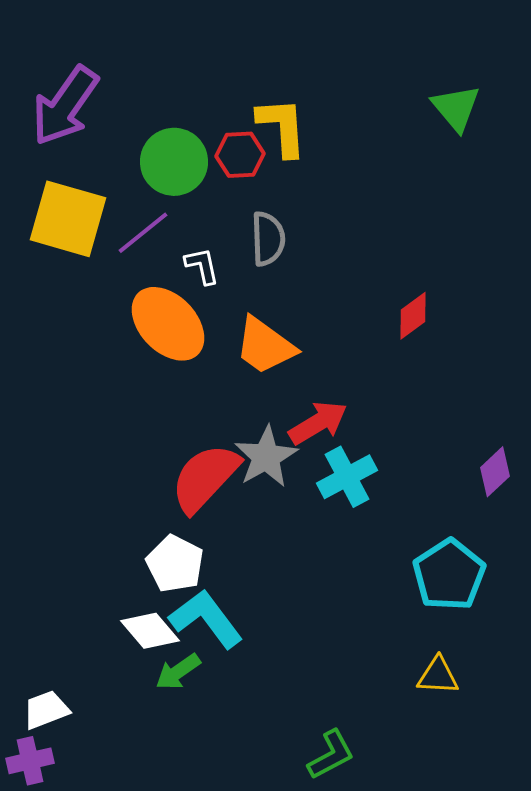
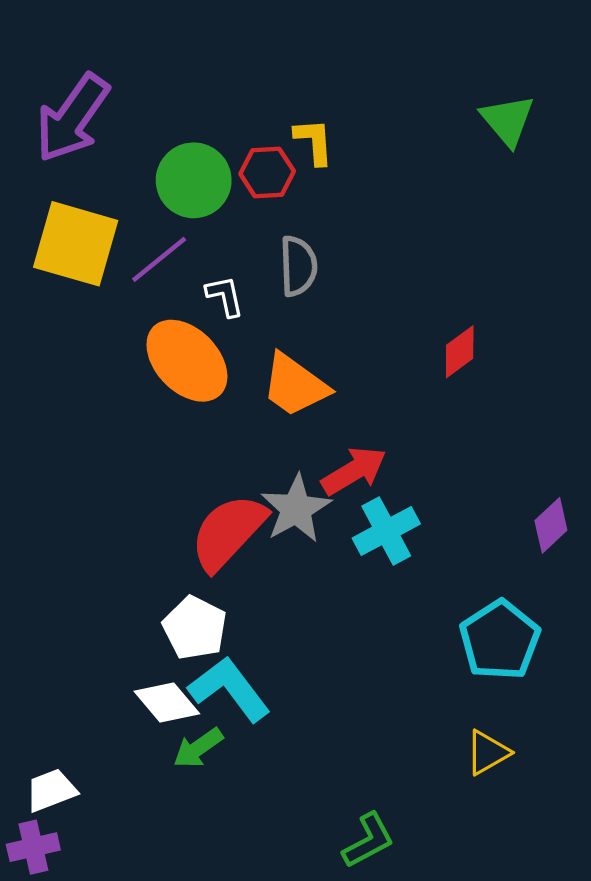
yellow L-shape: (282, 127) -> (314, 141), size x0.7
yellow triangle: (438, 676) -> (488, 753), turned -33

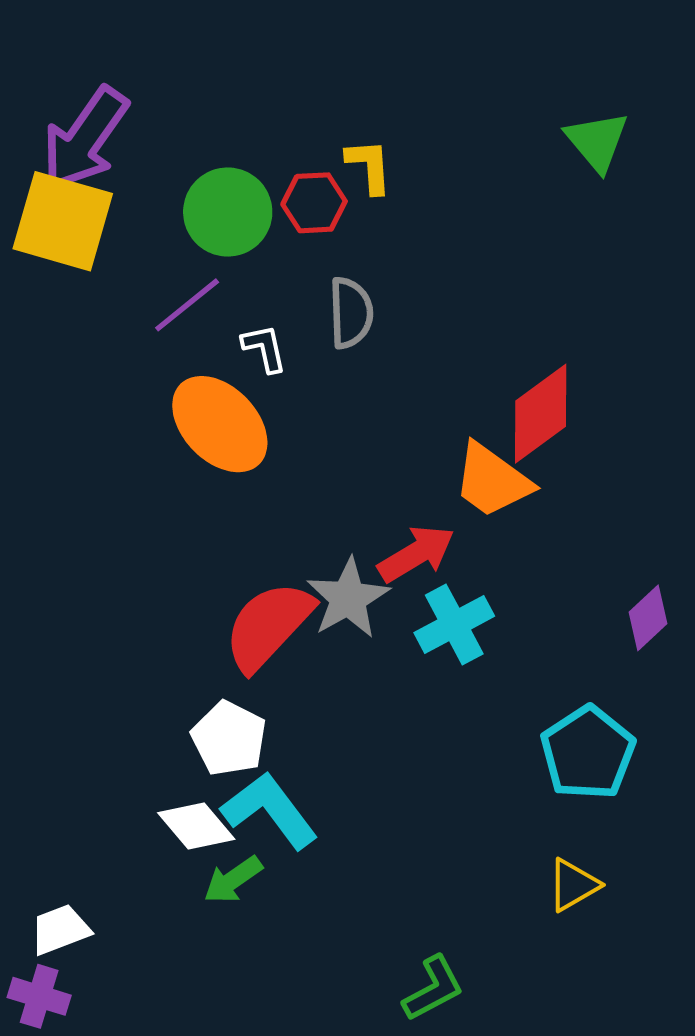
yellow square: (76, 244) -> (63, 221), moved
red diamond: (460, 352) -> (541, 414), size x1.6
orange trapezoid: (295, 385) -> (492, 480), moved
purple cross: (33, 847) -> (39, 996), turned 30

